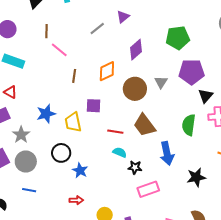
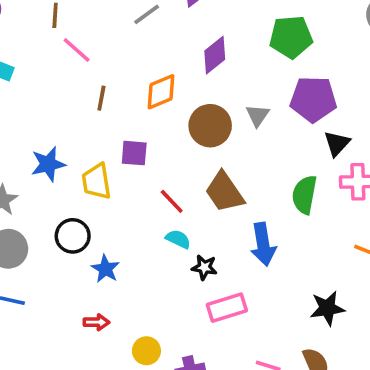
red line: (115, 132) -> (172, 201), turned 35
black star: (196, 177) -> (327, 308), moved

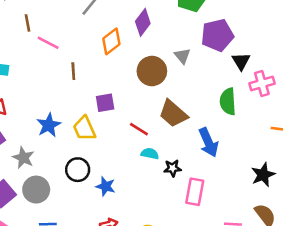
orange diamond: (161, 92) -> (111, 41), moved
pink rectangle: (227, 308) -> (195, 192), turned -48

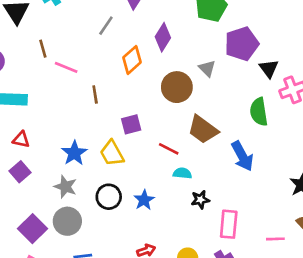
gray star: (23, 158) -> (65, 187), moved
black star: (173, 168) -> (200, 200), moved
blue star: (106, 186) -> (144, 200), moved, turned 30
pink rectangle: (195, 192) -> (229, 224), moved

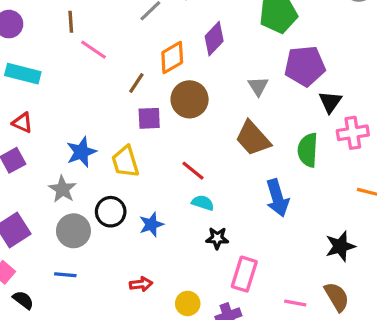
brown circle: (177, 87) -> (190, 99), moved
brown line: (95, 95) -> (136, 83), moved, turned 30
purple square: (131, 124) -> (149, 118), moved
brown trapezoid: (203, 129) -> (253, 138), moved
gray circle: (67, 221) -> (73, 231), moved

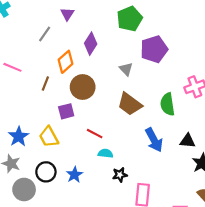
black triangle: (330, 102) -> (188, 141), moved, turned -49
purple square: (149, 118) -> (66, 111), moved

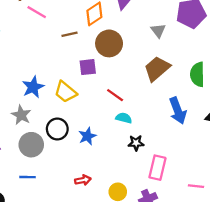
brown line: (45, 83) -> (70, 34), turned 48
brown trapezoid: (130, 104) -> (157, 69), turned 95
yellow trapezoid: (49, 137) -> (65, 92), turned -30

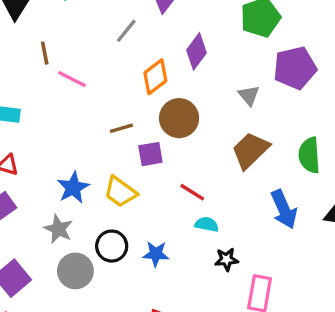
brown line: (70, 34) -> (121, 128), moved
blue star: (87, 136) -> (156, 254), turned 30

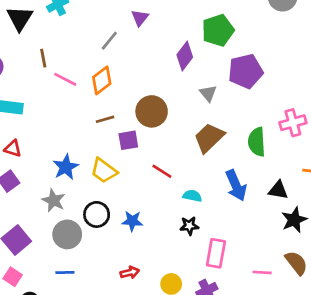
purple diamond: (197, 51) -> (185, 56), moved
orange diamond: (155, 77) -> (102, 80), moved
cyan semicircle: (207, 224) -> (192, 196), moved

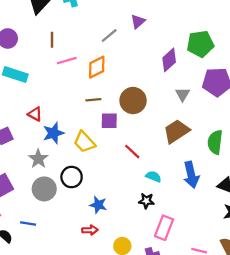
pink line: (65, 79) -> (67, 61), turned -54
red triangle: (13, 148) -> (35, 114), moved
blue star: (132, 221) -> (98, 205), moved
blue line: (65, 272) -> (28, 224), moved

